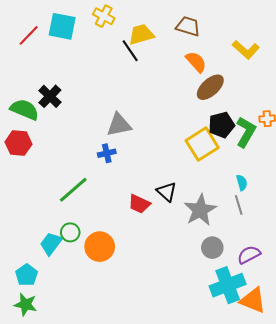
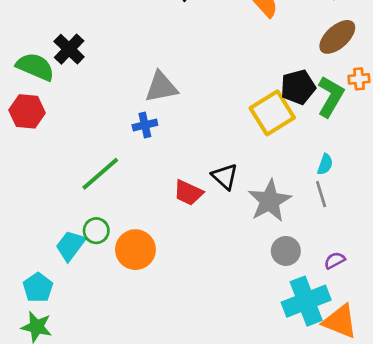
brown ellipse: (210, 87) -> (337, 37), moved
cyan semicircle: (242, 183) -> (325, 164), turned 35
purple semicircle: (249, 255) -> (335, 260), size x0.7

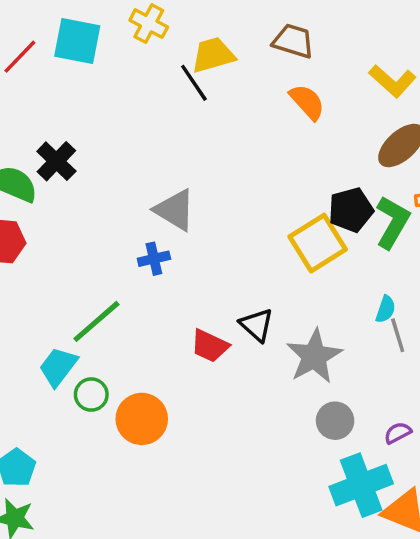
gray triangle: (161, 87) -> (175, 210), turned 42
gray line: (321, 194) -> (398, 335), moved
cyan trapezoid: (70, 246) -> (58, 367), moved

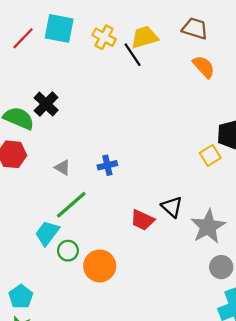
yellow cross: (149, 24) -> (104, 37), moved
gray triangle: (175, 210) -> (62, 167), moved, size x0.6
yellow square: (318, 243) -> (210, 155), size x0.6

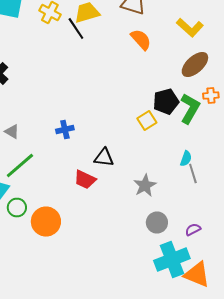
blue cross: (107, 165) -> (65, 130), moved
black triangle: (172, 207) -> (104, 158), moved, turned -35
gray star: (208, 227) -> (145, 186), size x0.7

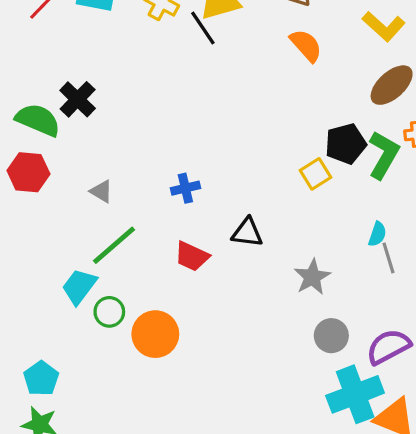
red trapezoid: (85, 180) -> (192, 256), moved
purple semicircle: (193, 230) -> (388, 347), size x1.8

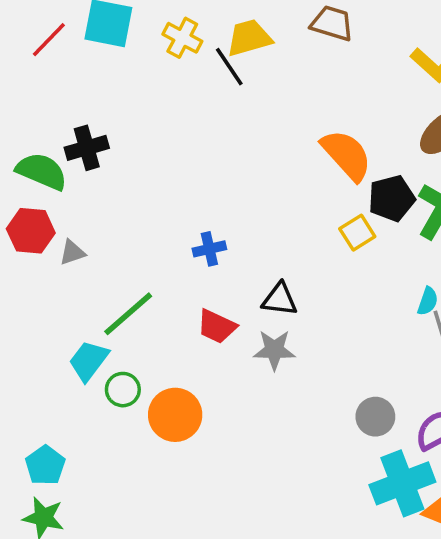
orange semicircle: (306, 45) -> (347, 155), moved, size x1.4
black cross: (78, 99) -> (87, 148), turned 30
gray triangle: (101, 191) -> (72, 252), moved, turned -50
gray star: (312, 277) -> (274, 350), moved, turned 30

